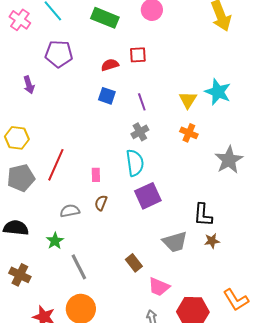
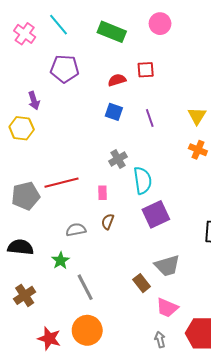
gray cross: (140, 132) -> (118, 159), moved
yellow hexagon: (17, 138) -> (22, 128), moved
red line: (56, 165) -> (62, 183), turned 52
gray trapezoid: (175, 242) -> (167, 266), moved
brown cross: (20, 275) -> (25, 295), turned 30

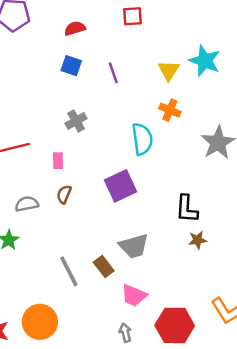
red square: (146, 70) -> (133, 16), moved
cyan semicircle: (143, 181) -> (142, 139), moved
gray line: (85, 287) -> (69, 271), moved

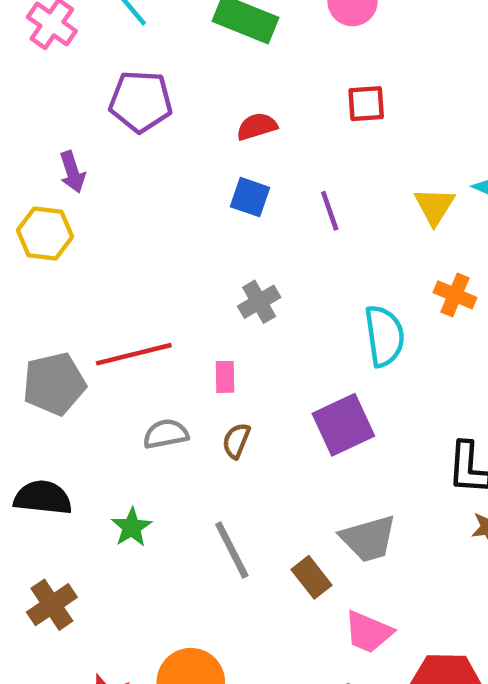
orange cross: (170, 110) -> (455, 295), moved
gray semicircle: (27, 204) -> (166, 434), moved
gray line: (69, 271) -> (232, 550), moved

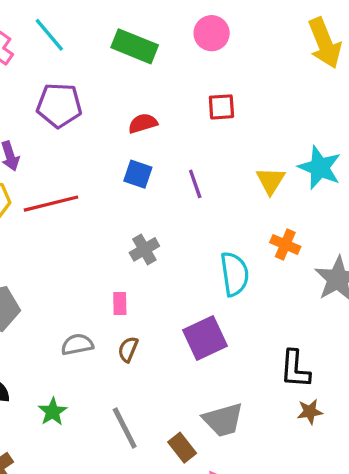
red line: (134, 354) -> (51, 204), moved

